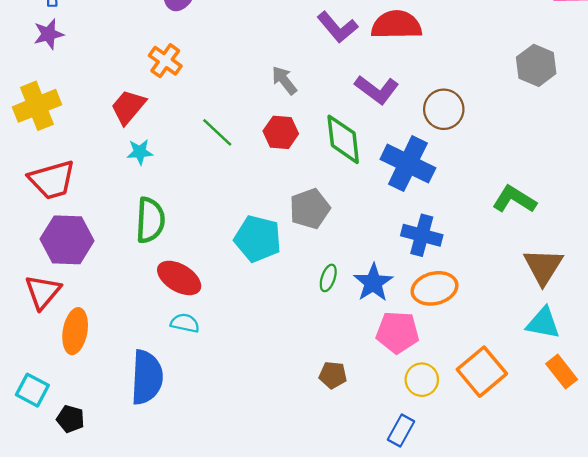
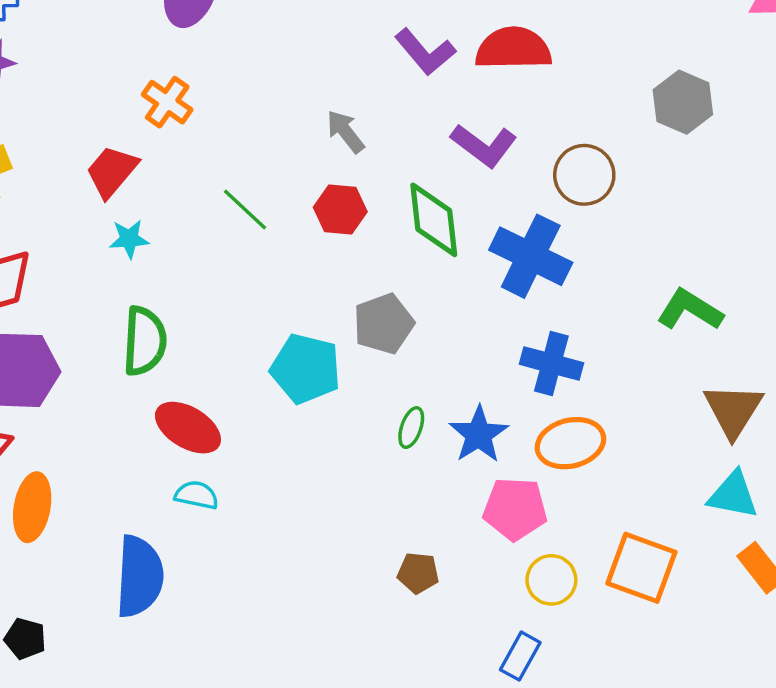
gray hexagon: (536, 65) -> (683, 102), moved
orange square: (482, 372) -> (641, 568), turned -30

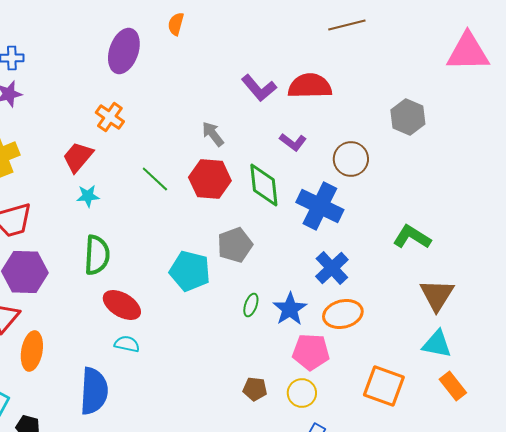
purple L-shape: (484, 145) -> (293, 142), size x0.7
red hexagon: (340, 209) -> (210, 179), size x1.4
blue cross: (551, 364) -> (332, 268), turned 32
yellow circle: (551, 580) -> (302, 393), moved

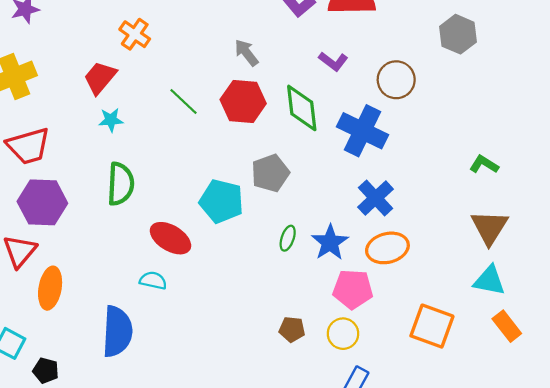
green L-shape: (412, 237) -> (484, 164), moved, size x0.7
red ellipse: (122, 305) -> (170, 238), moved

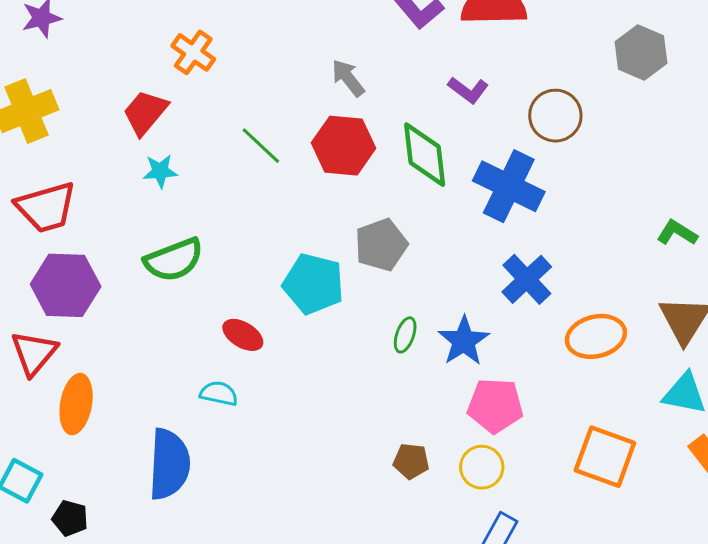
green semicircle: (121, 184) -> (174, 260), turned 66
red ellipse: (170, 238) -> (243, 335), size x0.7
orange ellipse: (387, 248) -> (596, 336), moved

